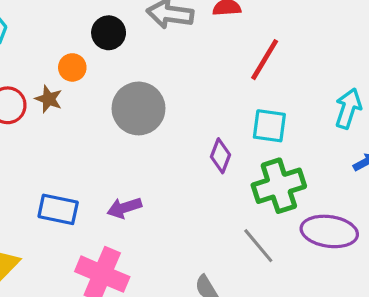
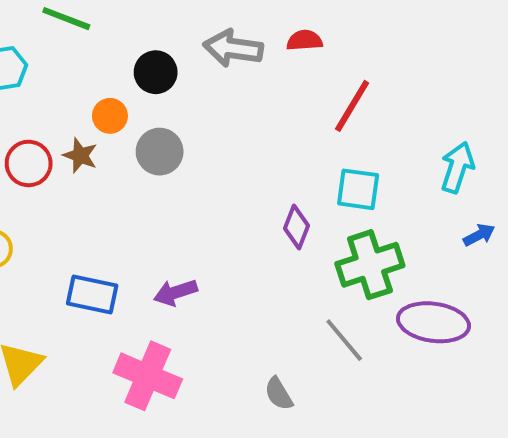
gray circle: (139, 108) -> (160, 152), moved, size x0.7

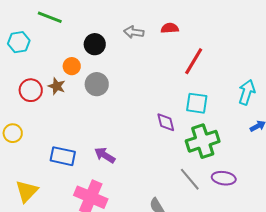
gray arrow: (233, 48) -> (134, 32), size x0.7
purple diamond: (297, 227) -> (166, 122), turned -35
purple arrow: (175, 292) -> (105, 155), turned 50
purple ellipse: (433, 322) -> (224, 178), moved, size x0.7

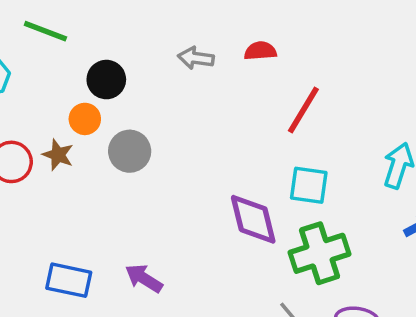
black circle: (95, 44) -> (106, 80), moved
purple diamond: (166, 122) -> (253, 219), size x1.5

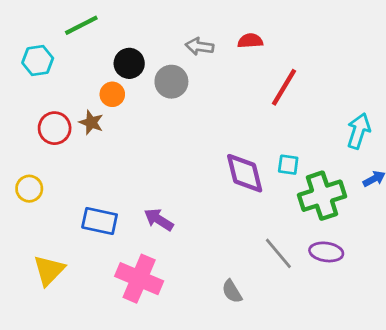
green line: (45, 31) -> (81, 25), turned -48
gray circle: (130, 151) -> (171, 82), moved
cyan square: (309, 185) -> (288, 165), moved, size x0.7
green cross: (319, 253) -> (322, 196), moved

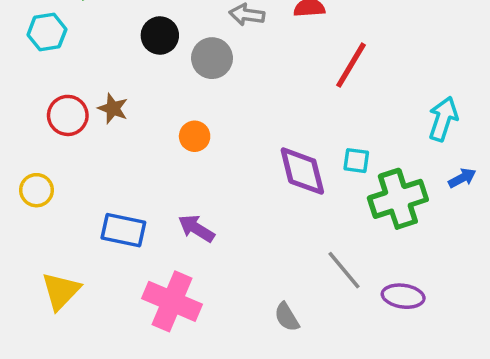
orange circle: (112, 94) -> (195, 136), moved
purple ellipse: (326, 252) -> (403, 296), moved

